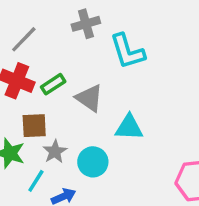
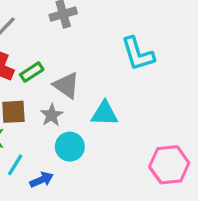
cyan L-shape: (127, 51) -> (138, 54), moved
gray star: (55, 152) -> (52, 115), moved

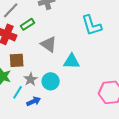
green rectangle: (32, 72) -> (28, 24), moved
gray star: (52, 115) -> (31, 79), moved

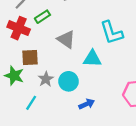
cyan L-shape: (92, 25) -> (112, 33), moved
cyan line: (18, 92) -> (31, 103), moved
blue arrow: (34, 101) -> (87, 104), moved

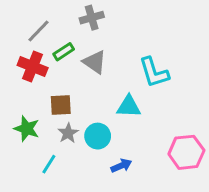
gray triangle: (66, 39) -> (95, 62), moved
brown square: (30, 58) -> (61, 105), moved

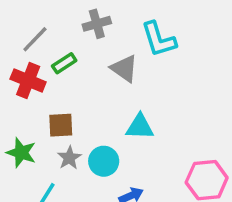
gray triangle: (95, 62) -> (124, 68), moved
cyan L-shape: (154, 72) -> (159, 39), moved

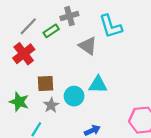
green rectangle: (64, 63) -> (51, 31), moved
red cross: (28, 80) -> (24, 54), turned 30
cyan circle: (104, 161) -> (74, 96), moved

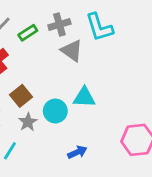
gray cross: (69, 16) -> (59, 24), moved
brown square: (45, 83) -> (21, 96), turned -36

